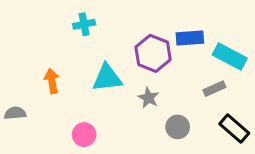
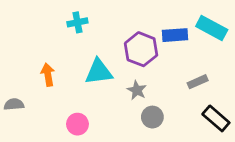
cyan rectangle: (230, 56) -> (212, 28), moved
gray circle: (178, 127) -> (152, 117), moved

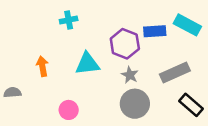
gray rectangle: (198, 82) -> (175, 72), size x1.6
gray star: (137, 90) -> (130, 75), moved
gray circle: (152, 117) -> (135, 104), size x1.5

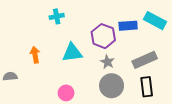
black rectangle: (191, 105) -> (147, 87), moved, turned 42
pink circle: (69, 110) -> (66, 93), moved

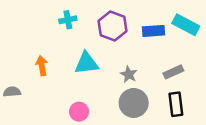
purple hexagon: (103, 36) -> (113, 26), moved
gray rectangle: (145, 60) -> (173, 72), size x0.7

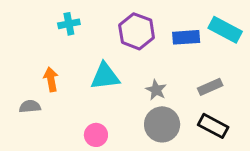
cyan cross: (68, 20) -> (69, 24), moved
gray semicircle: (12, 92) -> (30, 106), moved
black rectangle: (176, 104) -> (213, 126), turned -55

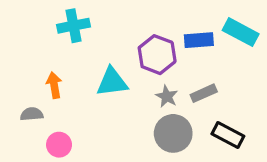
cyan cross: (69, 24) -> (73, 26), size x1.4
purple hexagon: (137, 31) -> (157, 55), moved
gray rectangle: (210, 87) -> (204, 93), moved
pink circle: (96, 135) -> (59, 145), moved

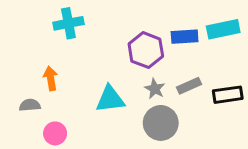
cyan rectangle: (241, 32) -> (223, 29), turned -40
cyan triangle: (112, 82) -> (110, 99), moved
black rectangle: (228, 135) -> (228, 95), moved, turned -36

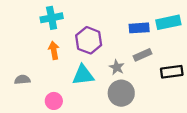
purple hexagon: (146, 50) -> (89, 40), moved
orange arrow: (51, 78) -> (54, 50), moved
gray rectangle: (189, 86) -> (143, 55), moved
pink circle: (55, 133) -> (54, 101), moved

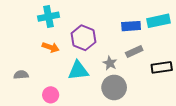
orange arrow: (54, 50) -> (51, 47), turned 119

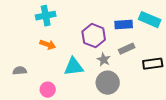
cyan rectangle: (159, 21) -> (150, 20), turned 35
purple hexagon: (83, 38) -> (94, 36), moved

